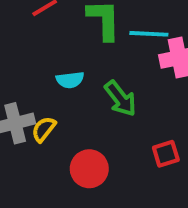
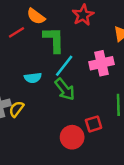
cyan line: (149, 34) -> (64, 66), moved, turned -55
red circle: (89, 169) -> (72, 137), moved

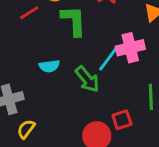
cyan line: (64, 66) -> (109, 58), moved
yellow semicircle: (16, 109) -> (26, 129), moved

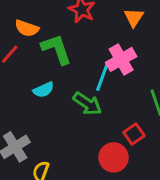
cyan semicircle: (49, 66) -> (44, 90), moved

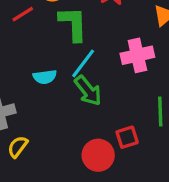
cyan line: (103, 76) -> (83, 63), moved
cyan semicircle: (44, 90) -> (45, 77), moved

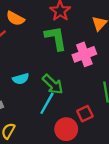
green L-shape: (73, 24) -> (56, 38), moved
cyan line: (83, 63) -> (47, 103), moved

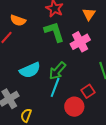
cyan semicircle: (21, 79) -> (30, 70), size x1.5
green arrow: (53, 84) -> (57, 71), turned 96

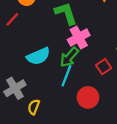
pink cross: (80, 42) -> (79, 37), moved
red square: (88, 91) -> (104, 67), moved

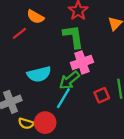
red circle: (88, 97) -> (45, 123), moved
yellow semicircle: (34, 107) -> (26, 123), turned -104

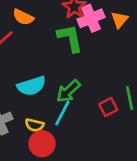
pink cross: (82, 62) -> (91, 18), moved
yellow semicircle: (26, 123) -> (34, 125), moved

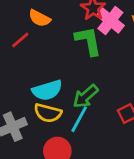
pink cross: (91, 18) -> (110, 20), turned -30
yellow semicircle: (34, 125) -> (48, 113), moved, size x1.4

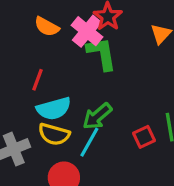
pink cross: (110, 20) -> (87, 31), moved
red line: (20, 40) -> (37, 80), moved, turned -30

